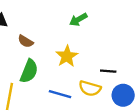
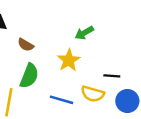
green arrow: (78, 20) -> (84, 33), moved

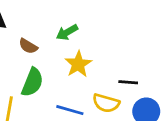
green arrow: (84, 33) -> (67, 32), moved

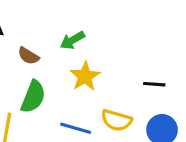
black line: (128, 82) -> (154, 84), moved

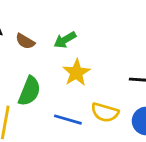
brown semicircle: (28, 56) -> (25, 41), moved

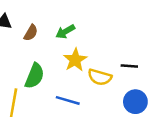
brown semicircle: (25, 41) -> (31, 33), turned -91
yellow semicircle: (105, 112) -> (100, 77), moved

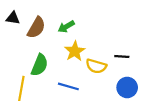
brown semicircle: (31, 33) -> (36, 28), size x1.5

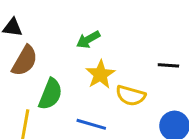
brown semicircle: (36, 28) -> (25, 61), moved
black line: (122, 57) -> (168, 65), moved

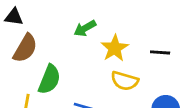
yellow star: (100, 74) -> (115, 48), moved

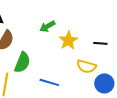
yellow semicircle: (125, 81) -> (86, 66), moved

